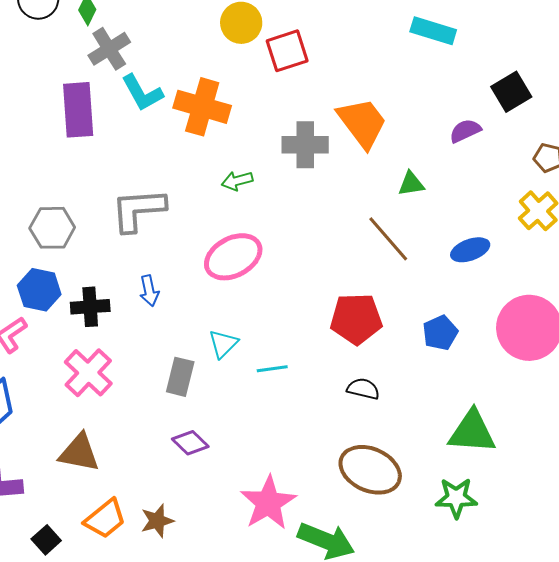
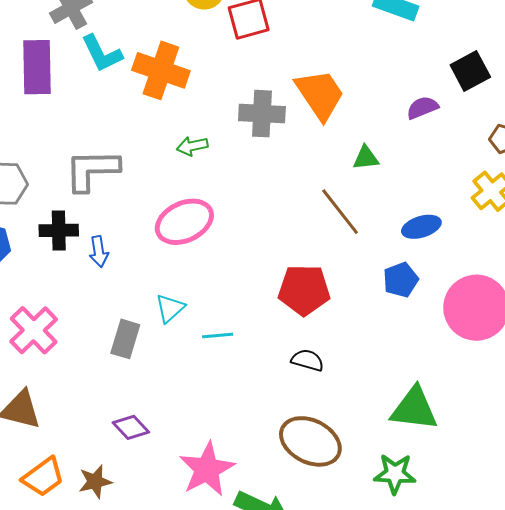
black cross: (90, 307) -> (59, 230), moved
blue pentagon: (440, 333) -> (401, 280), moved
purple diamond: (190, 443) -> (131, 427), moved

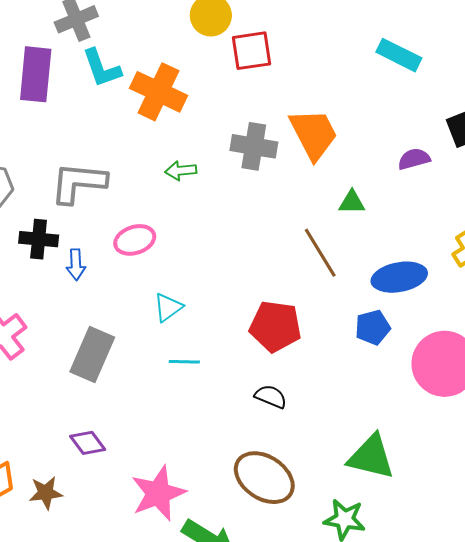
pink ellipse: (184, 222) -> (135, 240), moved, size x0.7
blue ellipse: (421, 227) -> (399, 277), size x1.4
cyan triangle: (170, 308) -> (168, 307), moved
gray rectangle: (125, 339) -> (92, 355), size x1.4

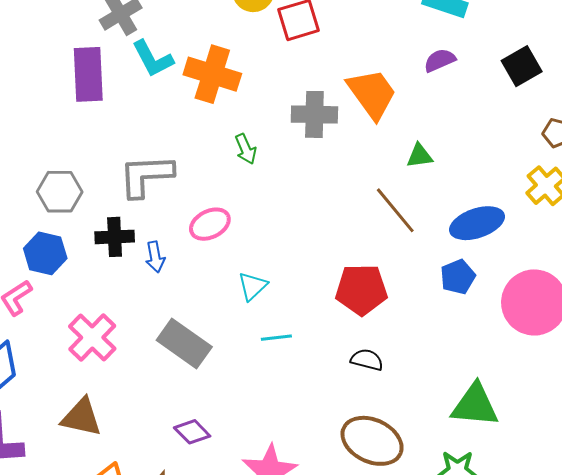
purple semicircle: (414, 159) -> (440, 60), moved
green arrow: (181, 171) -> (246, 149), turned -100
gray rectangle: (92, 355) -> (184, 344), turned -70

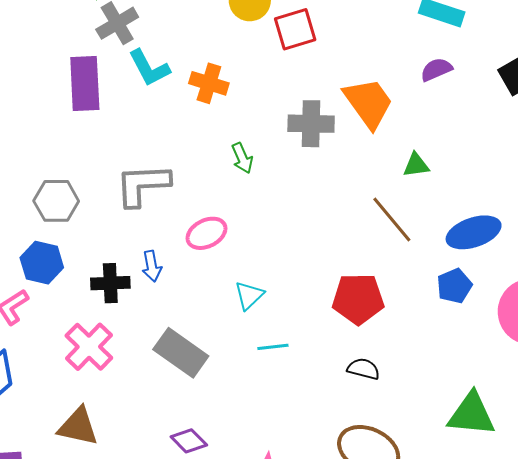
orange cross: (212, 74) -> (209, 83), size x0.7
black cross: (115, 237) -> (110, 283), moved

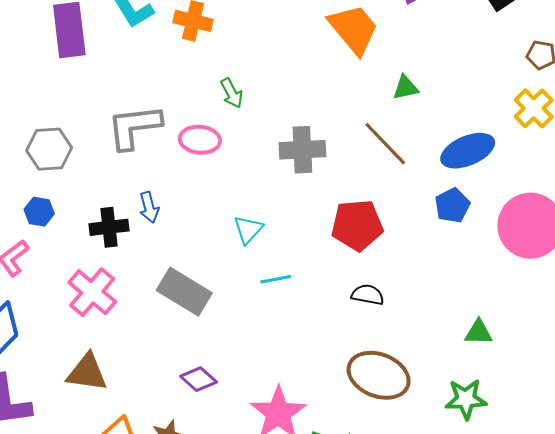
gray cross: (311, 124) -> (302, 150), moved
pink ellipse: (206, 233) -> (200, 140), moved, turned 36
blue hexagon: (42, 263) -> (39, 212), size x0.7
green triangle: (471, 414) -> (479, 332), size x0.6

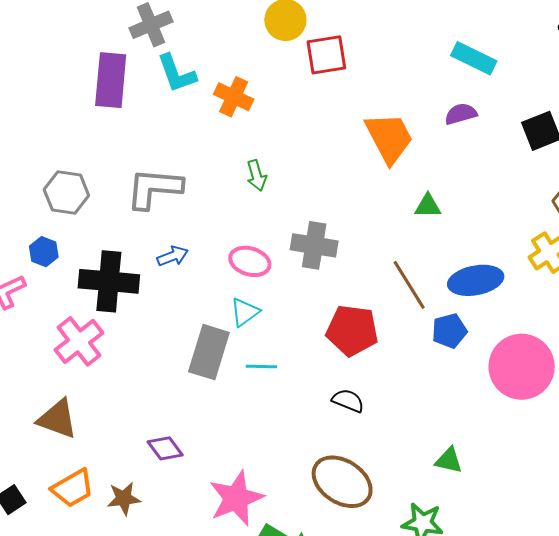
pink ellipse: (200, 140) -> (250, 261), moved
brown line: (385, 144) -> (409, 285), moved
blue arrow: (149, 207) -> (173, 256), moved, turned -108
black cross: (109, 227) -> (109, 281), size x1.5
gray rectangle: (184, 292) -> (209, 352), moved, turned 64

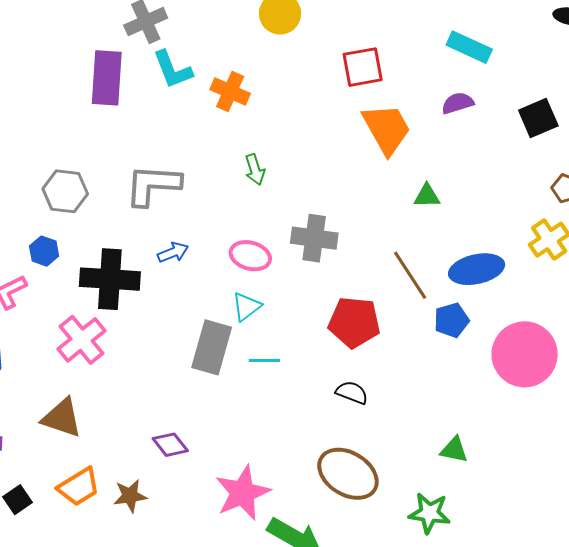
red square: (326, 55) -> (363, 67), moved

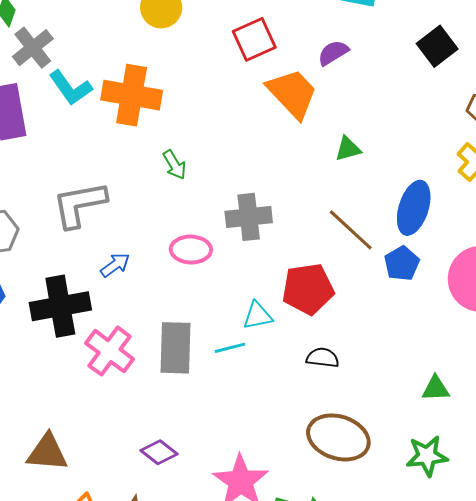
orange cross: (230, 92) -> (132, 95), size x1.5
purple semicircle: (458, 103) -> (333, 53), moved
blue ellipse: (477, 269) -> (414, 208), turned -46
cyan triangle: (246, 307) -> (258, 316), moved, turned 40
pink cross: (81, 340) -> (110, 351), moved

